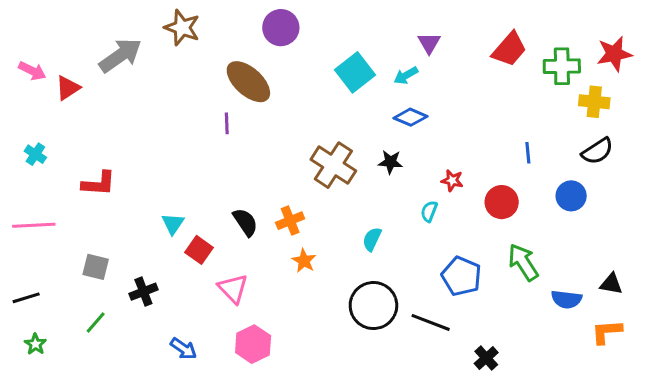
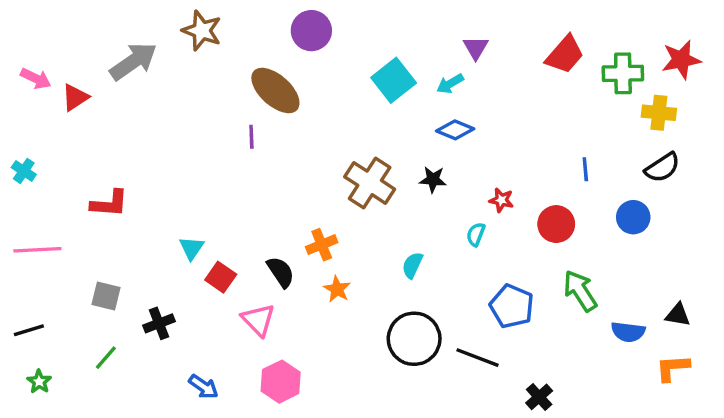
cyan cross: (35, 154) -> (24, 171), moved
black semicircle: (245, 222) -> (281, 272), moved

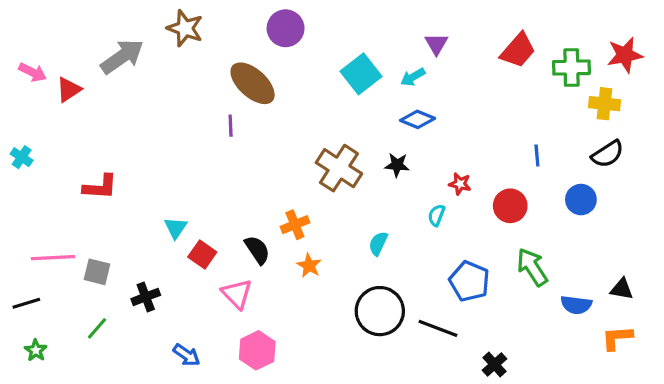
pink line: (37, 250) -> (53, 258), moved

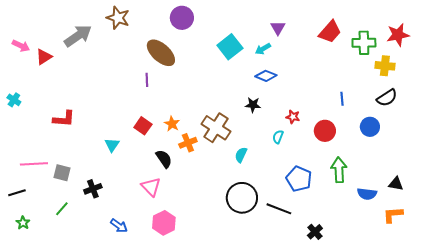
brown cross: (339, 168) -> (216, 128), moved
red square: (202, 255) -> (143, 126), moved
orange star: (309, 266) -> (172, 124), moved
green arrow: (532, 267) -> (339, 170), turned 30

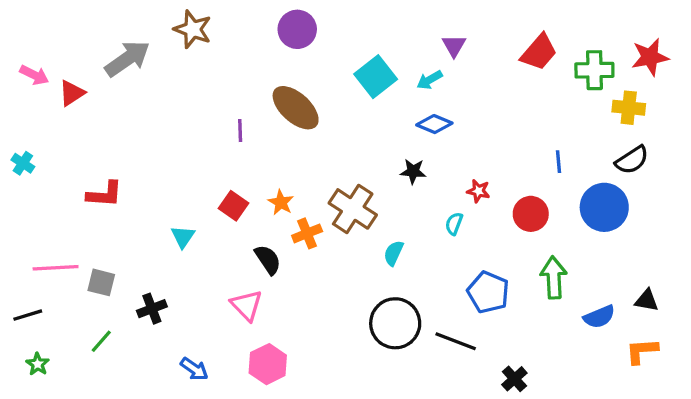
brown ellipse: (161, 53) -> (296, 108), moved
blue circle: (370, 127) -> (604, 207), size x1.5
blue semicircle: (367, 194) -> (599, 317), turned -30

